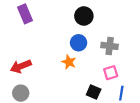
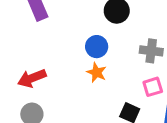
blue circle: (79, 43) -> (97, 47), moved

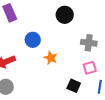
blue circle: (97, 47) -> (33, 40), moved

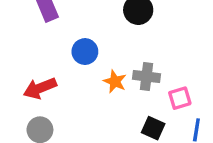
gray cross: (89, 43) -> (147, 76), moved

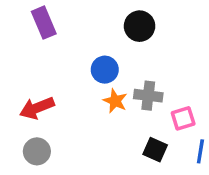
blue circle: (85, 52) -> (105, 70), moved

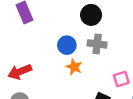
gray cross: (148, 96) -> (97, 44), moved

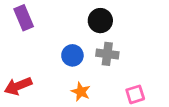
orange star: (74, 67) -> (81, 92), moved

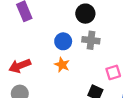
orange star: (81, 92) -> (62, 65), moved

